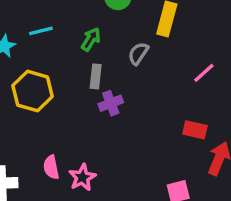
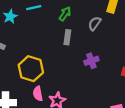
yellow hexagon: (33, 91) -> (31, 69), moved
purple cross: (111, 103) -> (91, 61), moved

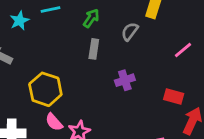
pink semicircle: (38, 94) -> (54, 122), turned -32

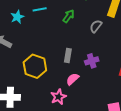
gray rectangle: (94, 49) -> (68, 55), moved
pink semicircle: (54, 122) -> (73, 79), moved, turned 88

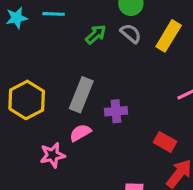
gray semicircle: (96, 26) -> (131, 33), moved, turned 80
gray rectangle: (68, 55) -> (81, 95), size x1.5

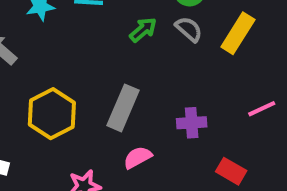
purple cross: (116, 111) -> (192, 123), moved
pink semicircle: (80, 133) -> (138, 157), moved

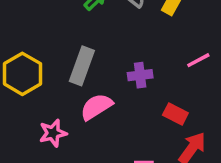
pink semicircle: (138, 157) -> (96, 107), size x1.4

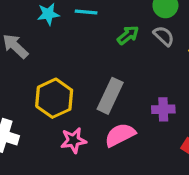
pink star: (53, 133) -> (73, 140), moved

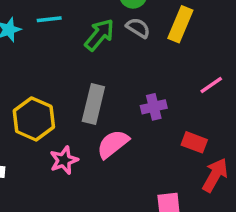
green arrow: (128, 35) -> (99, 35), size x1.4

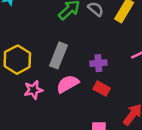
red rectangle: (194, 142) -> (102, 89), moved

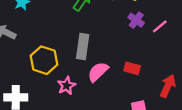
purple cross: (98, 63) -> (136, 20), moved, turned -35

